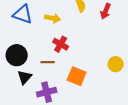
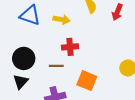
red cross: (61, 44) -> (70, 47), turned -35
black triangle: (25, 77) -> (21, 82), moved

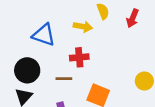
blue triangle: (30, 15) -> (44, 35), moved
yellow arrow: (62, 20) -> (83, 27), moved

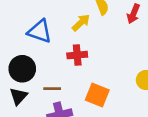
yellow arrow: (83, 27) -> (81, 23), turned -54
brown line: (64, 79) -> (52, 89), moved

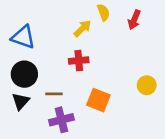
blue triangle: (40, 31) -> (23, 37), moved

